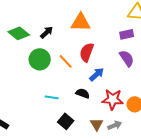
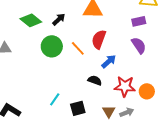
cyan line: (52, 97) -> (55, 99), moved, turned -64
black square: (66, 121) -> (78, 108), turned 35

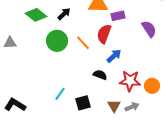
purple rectangle: (139, 21) -> (118, 16), moved
purple semicircle: (139, 45) -> (149, 29), moved

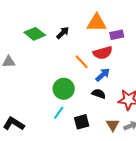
red semicircle: (104, 34) -> (103, 53), turned -126
green circle: (57, 41) -> (64, 89), moved
blue arrow: (114, 56) -> (103, 75), moved

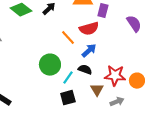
purple rectangle: (117, 35) -> (103, 11), turned -64
cyan line: (59, 113) -> (68, 78), moved
brown triangle: (113, 125) -> (97, 90), moved

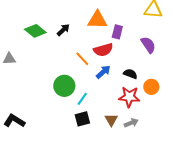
black semicircle: (85, 70) -> (130, 74), moved
orange circle: (137, 81) -> (151, 87), moved
brown triangle: (97, 90) -> (111, 120), moved

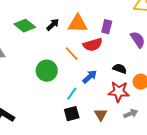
orange triangle: (97, 20) -> (78, 24), moved
blue arrow: (103, 72) -> (90, 77), moved
green circle: (64, 86) -> (47, 71), moved
gray arrow: (131, 123) -> (131, 114), moved

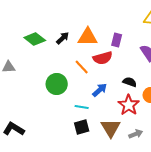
red star: (119, 92) -> (129, 105), turned 30
cyan line: (72, 94) -> (82, 107), turned 64
gray arrow: (131, 114) -> (136, 134), moved
brown triangle: (101, 115) -> (111, 128), size x1.5

